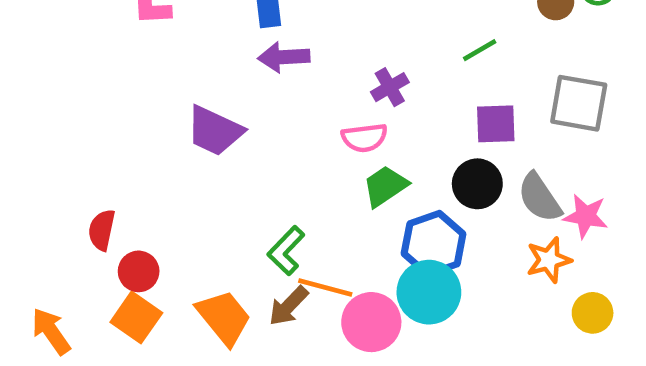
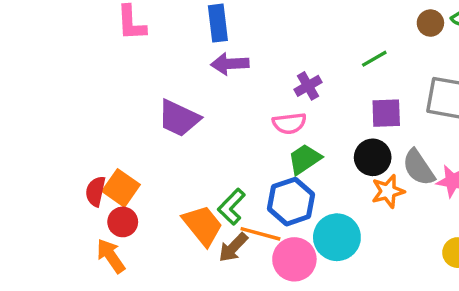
blue hexagon: (434, 244) -> (291, 202), moved
orange star: (549, 260) -> (388, 191), moved
orange square: (136, 317) -> (121, 188), moved
orange trapezoid: (224, 317) -> (203, 225), moved
orange arrow: (51, 331) -> (111, 256), moved

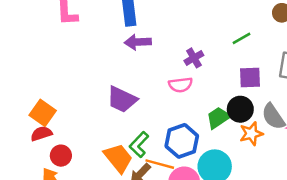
purple trapezoid: (179, 118) -> (122, 99), moved
green trapezoid: (305, 159) -> (218, 118), moved
orange square: (121, 188) -> (43, 113), moved
red semicircle: (96, 191) -> (41, 134), turned 60

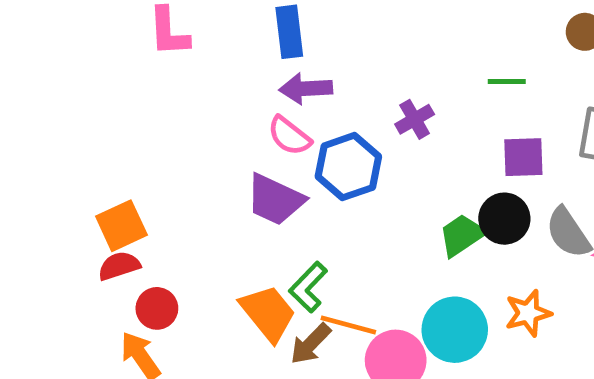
green line: (242, 38) -> (507, 81), turned 30
pink semicircle: (180, 85) -> (289, 136), moved, turned 45
orange square: (43, 113) -> (121, 226), turned 30
orange star: (251, 134) -> (528, 313), moved
blue hexagon: (182, 141) -> (348, 167), moved

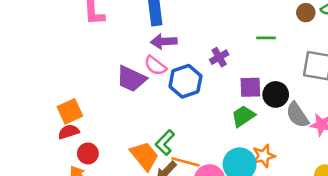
purple square: (523, 157) -> (250, 87), moved
purple trapezoid: (275, 200) -> (131, 79), moved
black circle: (504, 219) -> (276, 94), moved
orange star: (528, 313) -> (264, 156), moved

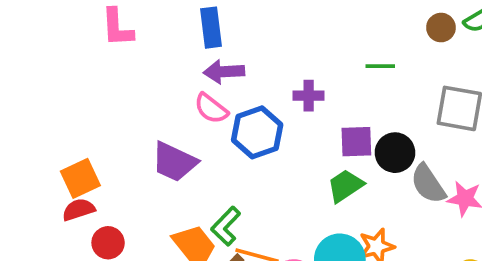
purple cross: (219, 57) -> (309, 96), turned 30
purple trapezoid: (131, 79) -> (174, 162), moved

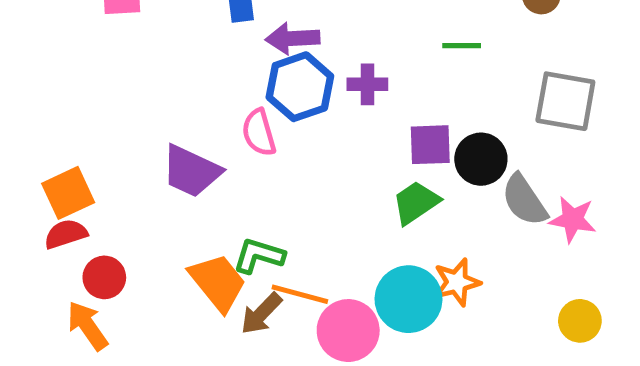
purple arrow: (224, 72) -> (293, 38), moved
pink semicircle: (211, 108) -> (259, 133), moved, turned 36
blue hexagon: (257, 132) -> (300, 87), moved
green L-shape: (226, 226) -> (259, 256), turned 63

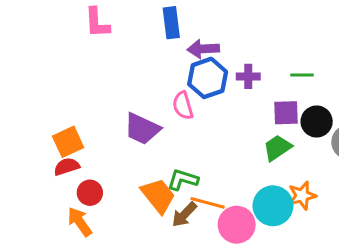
green line: (462, 46) -> (302, 75), moved

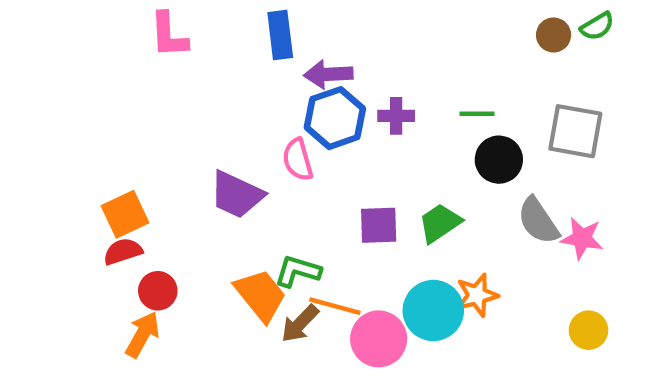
purple square: (286, 113) -> (379, 225), moved
black circle: (317, 121) -> (499, 160), moved
orange arrow: (80, 222) -> (142, 335), turned 64

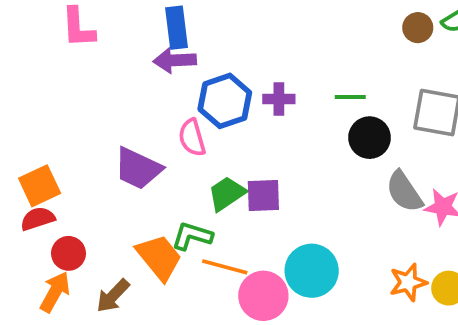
purple arrow: (328, 74) -> (175, 60), moved
green trapezoid: (440, 223) -> (227, 194), moved
orange star: (477, 295) -> (408, 282), moved
brown arrow: (300, 324) -> (113, 296), moved

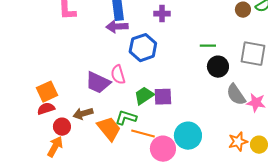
purple cross: (279, 99) -> (162, 14), moved
pink semicircle: (192, 138) -> (118, 75), moved
brown arrow: (113, 296) -> (83, 114), moved, turned 30

